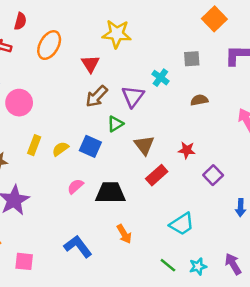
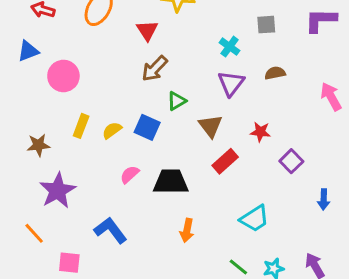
purple triangle: (133, 96) -> (231, 83), moved
orange arrow: (124, 234) -> (187, 230), turned 42
blue L-shape: (78, 246) -> (110, 230), moved

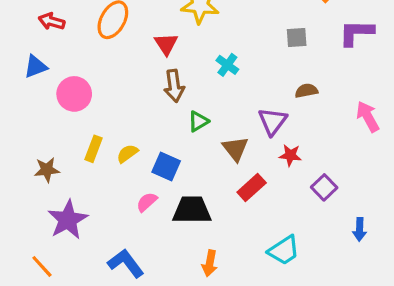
cyan cross: (230, 47) -> (227, 65), moved
brown arrow: (155, 69) -> (174, 86), turned -52
purple triangle: (231, 83) -> (273, 121), moved
blue square: (147, 127) -> (166, 167), moved

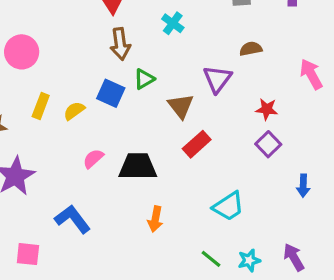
red star: (290, 155) -> (267, 109), moved
blue square: (166, 167) -> (111, 93), moved

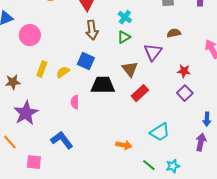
green triangle: (144, 79) -> (124, 37), moved
pink semicircle: (93, 159) -> (75, 102), turned -48
black trapezoid: (138, 166) -> (103, 85), moved
orange arrow: (155, 219) -> (124, 145), moved, turned -91
purple arrow: (294, 257) -> (201, 142), moved, turned 42

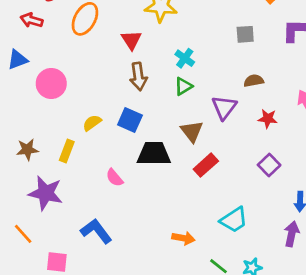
yellow rectangle: (42, 69) -> (67, 151), moved
red star: (184, 71) -> (268, 119), moved
yellow semicircle: (63, 72) -> (92, 123), moved
pink semicircle: (75, 102) -> (114, 178), turned -40
purple star: (26, 113) -> (46, 193), turned -30

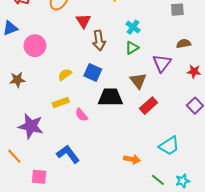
red triangle: (131, 40) -> (83, 21), moved
brown star: (27, 150) -> (17, 80), moved
yellow rectangle: (67, 151) -> (61, 102), moved, turned 49

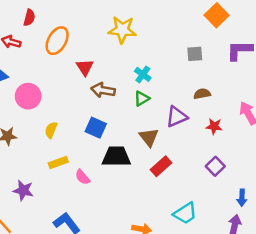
brown arrow: (99, 40) -> (103, 90), turned 108
purple triangle: (162, 63) -> (177, 117), turned 30
yellow semicircle: (65, 75) -> (51, 130), moved, turned -32
purple star: (31, 126) -> (23, 190), size x0.7

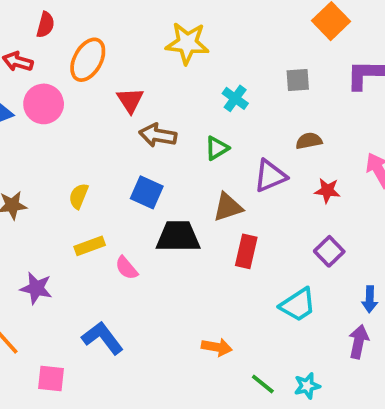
cyan cross: (143, 74) -> (235, 98), moved
pink circle: (28, 96) -> (44, 104), moved
brown triangle: (149, 137) -> (228, 207), turned 50
red rectangle: (161, 166) -> (246, 251), turned -35
cyan trapezoid: (185, 213) -> (298, 305), moved

